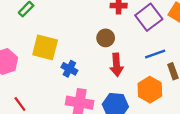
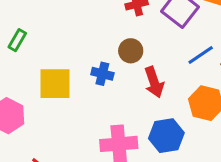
blue cross: (69, 69) -> (102, 74), moved

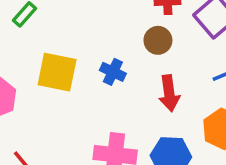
brown circle: (131, 51) -> (158, 40), moved

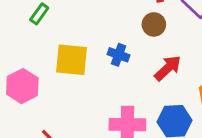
red arrow: (169, 93) -> (168, 68), turned -120

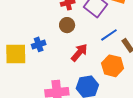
blue cross: (119, 55) -> (39, 44), moved, turned -32

